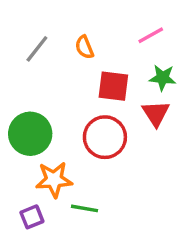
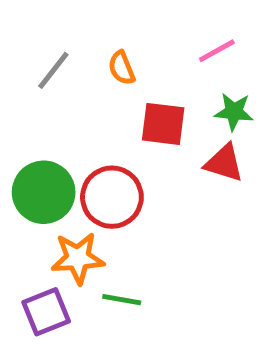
red triangle: (156, 113) -> (224, 163), turned -40
red circle: (105, 137) -> (112, 197), moved
purple square: (32, 217) -> (46, 312), size x1.4

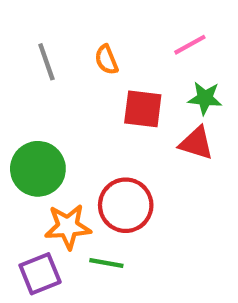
gray line: (53, 70) -> (46, 62), turned -57
red circle: (112, 197) -> (126, 205), moved

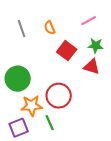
red square: (143, 109) -> (67, 51), turned 30
green line: (106, 263) -> (50, 123), turned 56

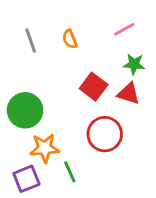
red square: (67, 51) -> (94, 87), moved
red circle: (59, 96) -> (105, 134), moved

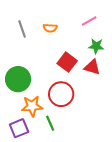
orange semicircle: (70, 39) -> (50, 28), turned -64
red circle: (105, 134) -> (61, 94), moved

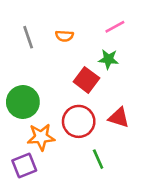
green star: (96, 46) -> (108, 59), moved
red triangle: (92, 67) -> (119, 118), moved
green line: (50, 123) -> (98, 159), moved

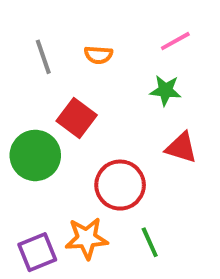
red square: (86, 80) -> (77, 118), moved
red triangle: (119, 118) -> (181, 148), moved
orange star: (41, 137) -> (87, 238), moved

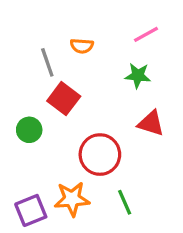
gray line: (43, 57) -> (47, 62), moved
green circle: (35, 155) -> (29, 130), size x0.6

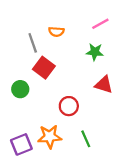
red circle: (100, 155) -> (69, 106), size x0.7

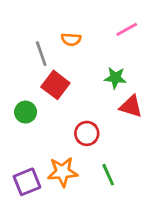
green star: (95, 52) -> (115, 78), moved

